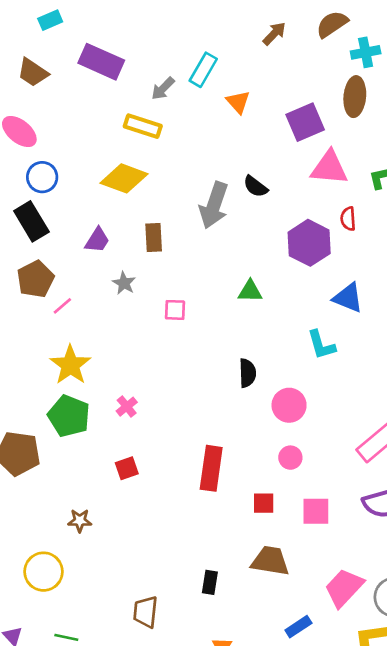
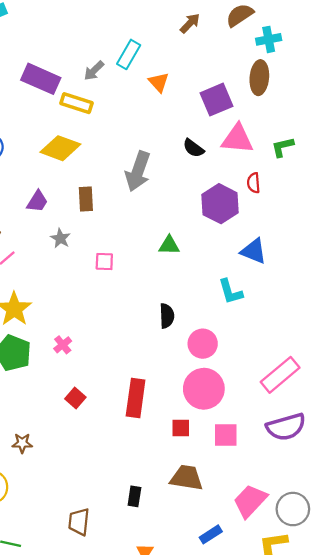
purple rectangle: (101, 62) -> (41, 79), moved
black semicircle: (256, 187) -> (193, 148), moved
pink circle: (290, 458) -> (204, 389), size x2.0
red square: (127, 468) -> (75, 398), moved, turned -30

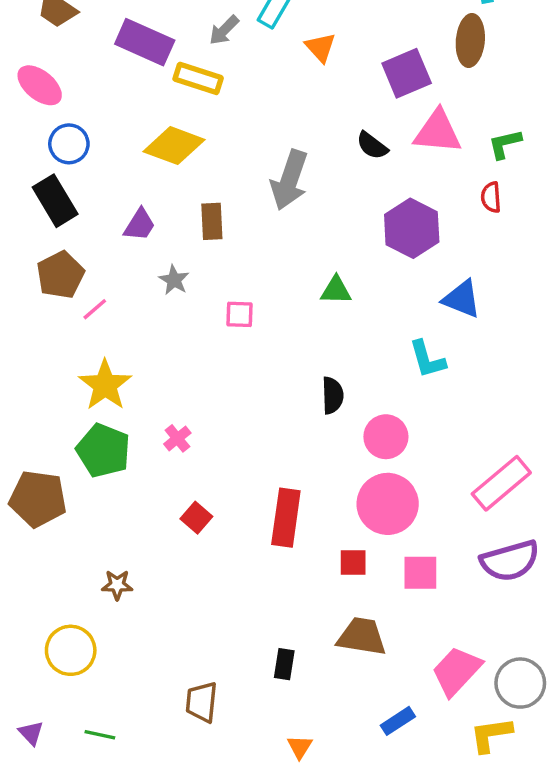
red semicircle: (254, 183) -> (491, 197), moved

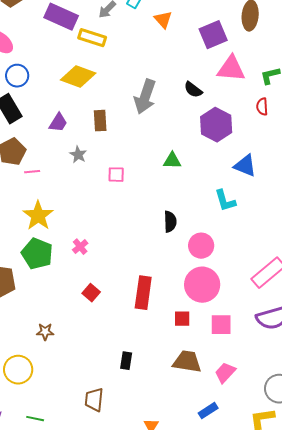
black semicircle: (372, 146) -> (193, 90), moved
pink line: (95, 309) -> (32, 172), turned 35
black rectangle: (284, 664) -> (126, 361), moved
pink trapezoid: (457, 671) -> (225, 373), moved, size x0.7

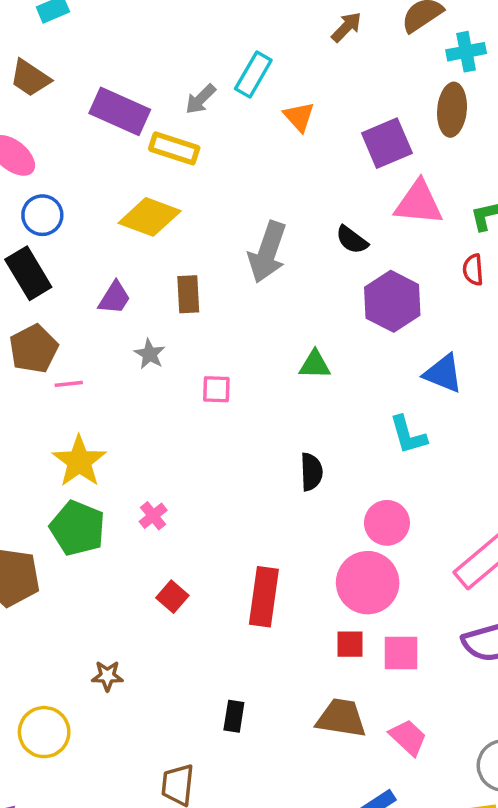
pink circle: (201, 246) -> (387, 523), moved
red square: (182, 319) -> (350, 644), moved
brown star: (45, 332) -> (107, 676), moved
pink trapezoid: (225, 373) -> (408, 737), turned 90

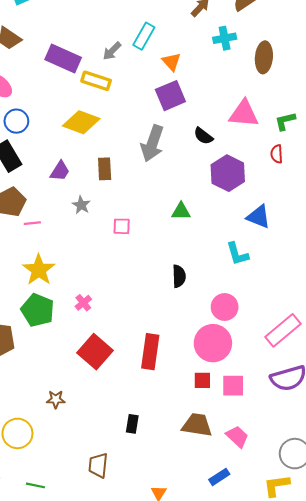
cyan cross: (466, 52) -> (225, 38), moved
purple square: (387, 143) -> (170, 96), moved
red square: (172, 597) -> (95, 352), size x1.8

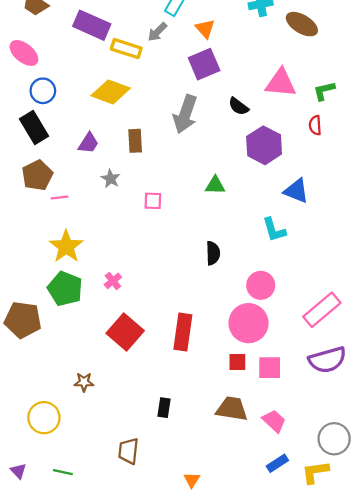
gray arrow: (112, 51) -> (157, 32), moved
brown ellipse: (264, 57) -> (302, 24), turned -64
blue rectangle: (219, 477) -> (277, 463), moved

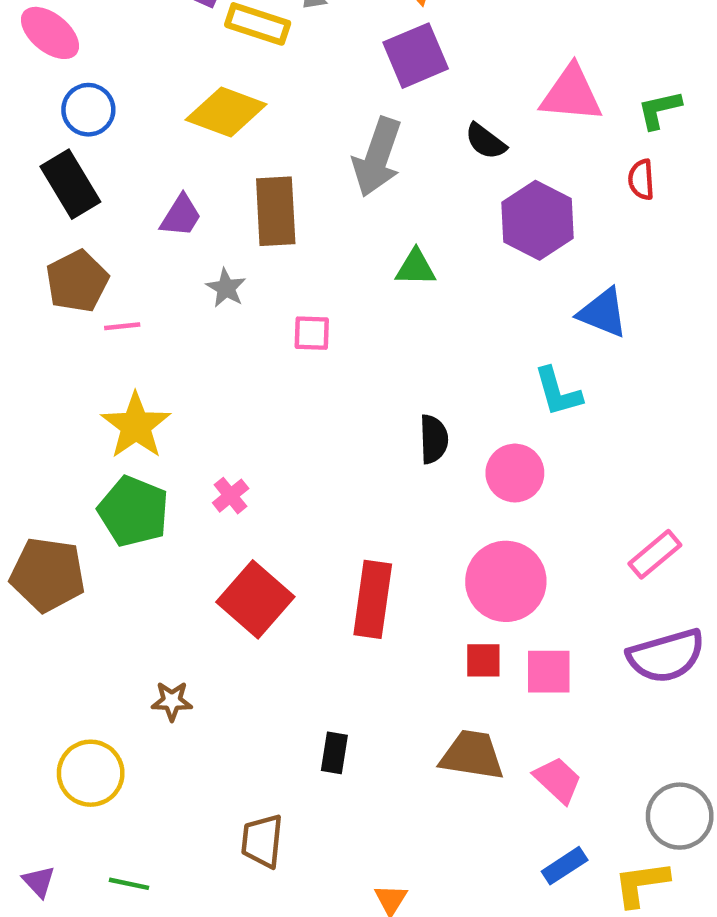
brown rectangle: (135, 141) -> (276, 211), size x1.4
green triangle: (215, 185) -> (416, 268), moved
pink circle: (261, 285) -> (515, 473), moved
pink rectangle: (322, 310) -> (655, 554), size x0.7

